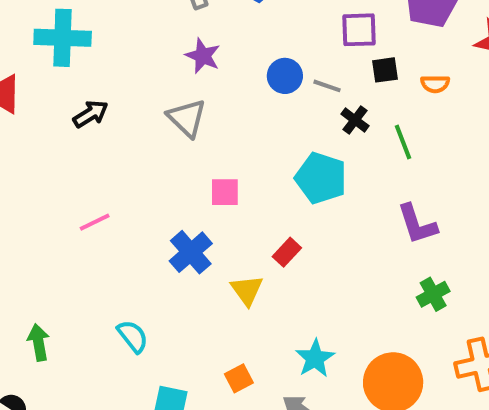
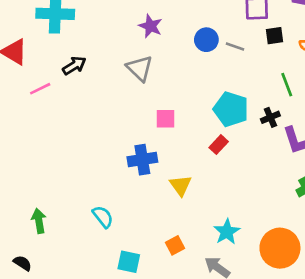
black cross: (355, 120) -> (270, 117), moved, turned 30
pink line: (95, 222) -> (40, 89), moved
blue cross: (191, 252) -> (142, 160), turned 32
red rectangle: (287, 252) -> (219, 145), moved

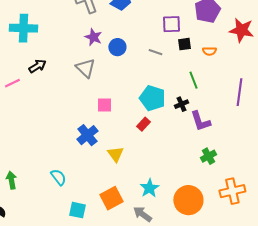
blue circle: (206, 40) -> (117, 47), moved
blue cross: (142, 160) -> (87, 135), turned -30
orange square: (175, 245) -> (111, 198), size x1.6

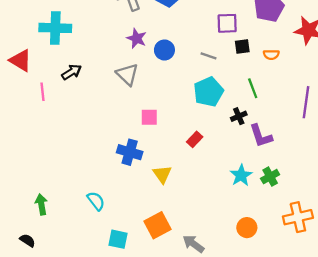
pink line: (12, 83) -> (43, 92), turned -70
cyan pentagon: (152, 98) -> (209, 92), moved, turned 30
blue cross: (87, 135) -> (130, 152), turned -35
cyan star: (149, 188) -> (241, 175), moved
orange circle: (188, 200) -> (247, 228), size x0.6

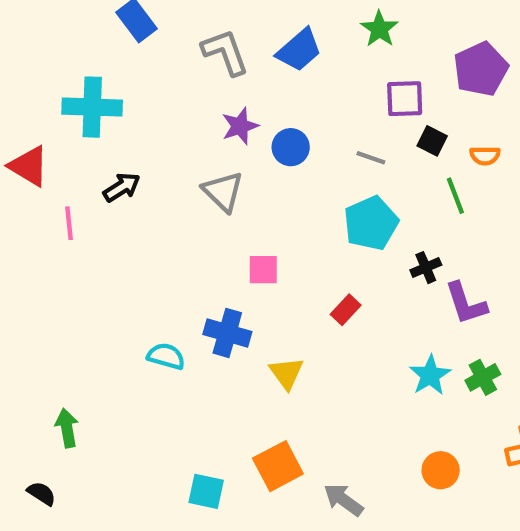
purple star: (137, 38) -> (240, 126), turned 30
black square: (242, 47) -> (432, 141), turned 35
green line: (253, 88) -> (455, 196), moved
cyan semicircle: (96, 201) -> (166, 356), moved, turned -36

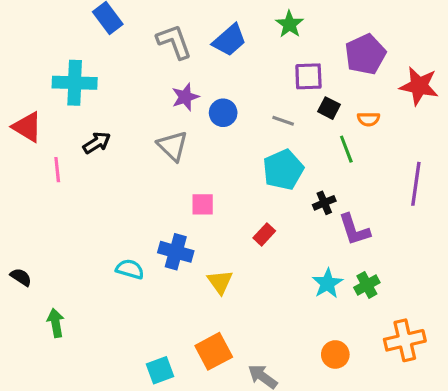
cyan square: (206, 491) -> (160, 370), turned -32
black semicircle: (42, 493) -> (21, 277), moved

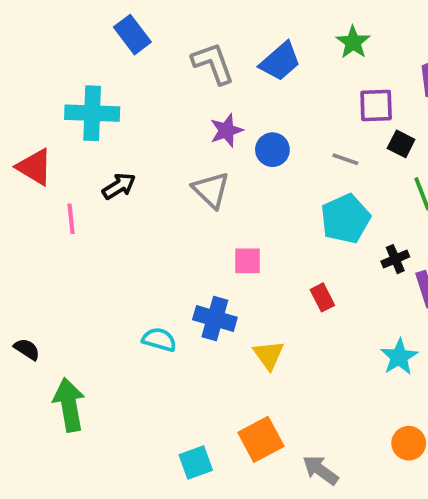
red rectangle: (264, 234) -> (322, 297), turned -70
green arrow: (56, 323) -> (69, 405), size x1.5

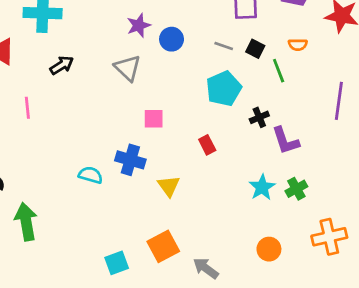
black square: (401, 144) -> (255, 49), moved
pink line: (71, 219) -> (27, 108), moved

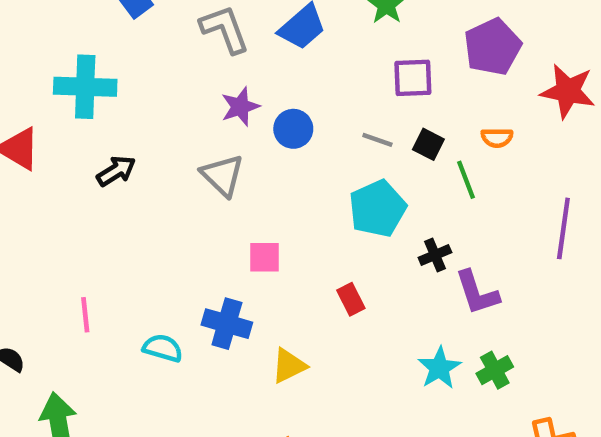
pink line: (27, 108) -> (85, 315), moved
yellow triangle: (169, 186) -> (289, 366), turned 40

